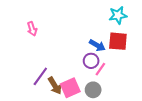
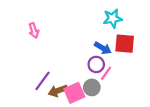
cyan star: (118, 15) -> (113, 18), moved
brown arrow: (55, 86) -> (58, 91), turned 102
gray circle: (93, 90) -> (92, 87), moved

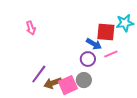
cyan star: (113, 18) -> (125, 23), moved
red square: (125, 44) -> (106, 32), moved
pink line: (106, 73) -> (111, 54), moved, turned 32

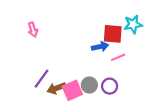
blue arrow: (94, 44) -> (100, 47), turned -42
purple circle: (88, 59) -> (110, 86), moved

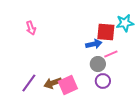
purple line: (41, 79) -> (29, 83), moved
gray circle: (89, 85) -> (98, 64), moved

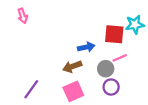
pink arrow: (31, 28) -> (23, 16), moved
blue arrow: (94, 44) -> (86, 47), moved
brown arrow: (53, 83) -> (72, 67), moved

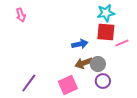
cyan star: (135, 24) -> (106, 13), moved
pink line: (120, 58) -> (122, 43), moved
brown arrow: (72, 67) -> (84, 63), moved

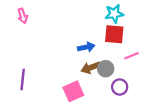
pink line: (122, 43) -> (132, 56), moved
purple circle: (103, 81) -> (120, 87), moved
purple line: (29, 83) -> (23, 79), moved, turned -30

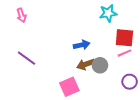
red square: (114, 34) -> (124, 38), moved
purple line: (23, 79) -> (26, 58), moved, turned -60
purple circle: (120, 87) -> (130, 82), moved

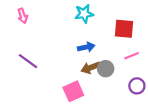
cyan star: (108, 13) -> (84, 14), moved
red square: (124, 38) -> (124, 29), moved

